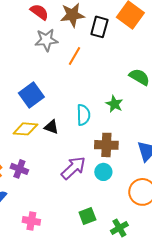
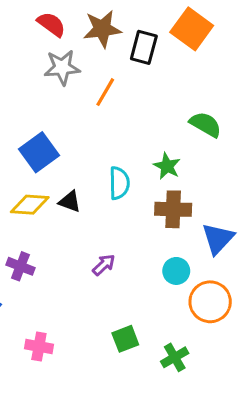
brown cross: (106, 145) -> (173, 209), moved
purple arrow: (73, 168) -> (104, 265), size x0.6
cyan circle: (103, 172) -> (176, 271), moved

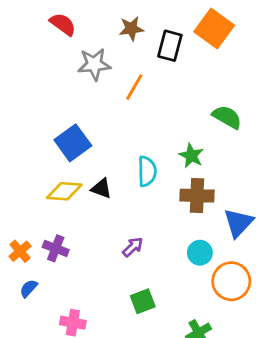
red semicircle: (51, 24) -> (63, 24), moved
brown star: (102, 29) -> (131, 29), size x0.7
green square: (125, 339) -> (143, 301), moved

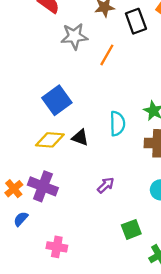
black rectangle: (170, 46) -> (136, 21), turned -35
purple cross: (56, 248) -> (43, 186), size x1.4
green square: (143, 301) -> (131, 229), moved

